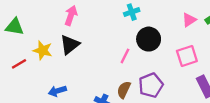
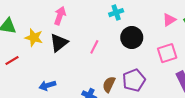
yellow star: (43, 50) -> (34, 38), moved
pink line: (125, 56) -> (94, 47), moved

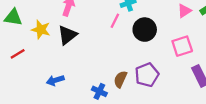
pink line: (94, 47) -> (115, 21), moved

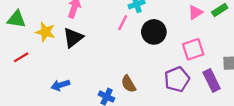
purple pentagon: (147, 75) -> (177, 79), moved
brown semicircle: (120, 79) -> (128, 84), turned -56

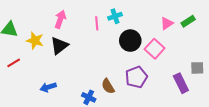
pink line: (123, 23) -> (97, 23), moved, turned -32
pink square: (193, 49) -> (155, 49), moved, turned -30
purple pentagon: (177, 79) -> (136, 77), moved

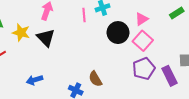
pink triangle: (167, 23) -> (142, 19), moved
black triangle: (59, 46) -> (46, 38), turned -36
purple pentagon: (136, 77) -> (144, 69), moved

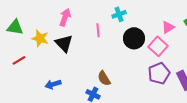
pink line: (84, 15) -> (98, 30), moved
pink triangle: (142, 19) -> (168, 27), moved
brown semicircle: (95, 79) -> (104, 78), moved

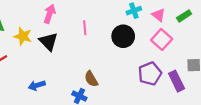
cyan cross: (119, 14) -> (134, 11), moved
pink triangle: (168, 27) -> (158, 15), moved, turned -48
pink square: (158, 46) -> (162, 39), moved

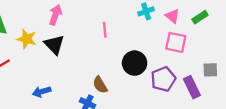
pink line: (85, 28) -> (105, 30), moved
black circle: (123, 36) -> (135, 63), moved
pink square: (162, 39) -> (176, 42), turned -30

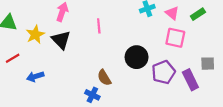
pink line: (105, 30) -> (99, 26), moved
yellow star: (27, 39) -> (35, 35), turned 30
blue arrow: (42, 92) -> (35, 77), moved

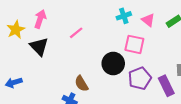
pink line: (99, 26) -> (76, 33), turned 56
yellow star: (35, 35) -> (16, 30), moved
pink square: (175, 38) -> (134, 44), moved

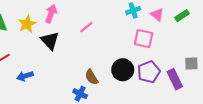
black circle: (113, 64) -> (123, 70), moved

